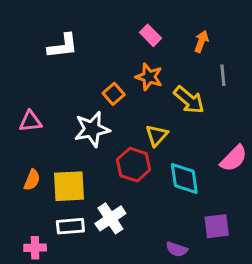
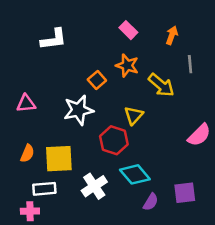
cyan diamond: (184, 178) -> (135, 174), moved, turned -32
white rectangle: (70, 226) -> (44, 189), moved
purple semicircle: (177, 249) -> (151, 202), moved, turned -78

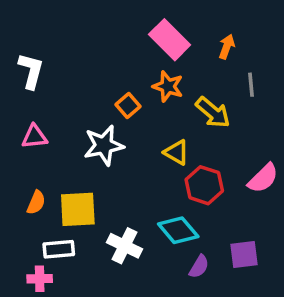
pink rectangle: (128, 30) -> (170, 40), size x1.6
white L-shape: (54, 39) -> (31, 71), moved, turned -68
yellow triangle: (134, 115) -> (177, 152), turned -42
red hexagon: (114, 140) -> (204, 185), moved
white cross: (94, 186) -> (125, 246), turned -30

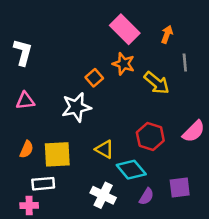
yellow triangle: (177, 152) -> (104, 149), moved
white cross: (125, 246) -> (103, 195), moved

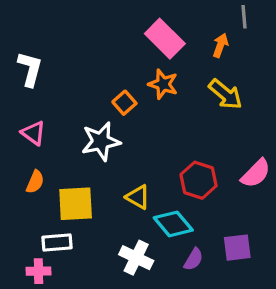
gray line: (185, 63) -> (244, 17), moved
yellow arrow: (157, 83) -> (225, 94), moved
pink triangle: (25, 101) -> (33, 133), turned 42
orange semicircle: (27, 149) -> (35, 182), moved

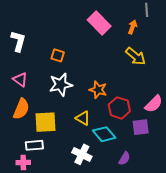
orange star: (163, 84) -> (98, 90), moved
orange square: (124, 103) -> (58, 55), moved, turned -32
orange semicircle: (35, 182) -> (21, 109), size x1.5
purple square: (237, 248) -> (141, 127), moved
purple semicircle: (193, 259) -> (124, 158), moved

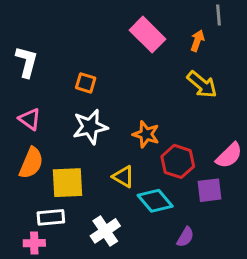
white cross: (82, 154) -> (105, 231), moved, turned 30

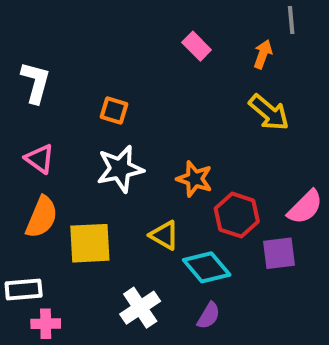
pink rectangle: (148, 35) -> (197, 46), size x0.6
white rectangle: (51, 217) -> (24, 289), moved
purple semicircle: (185, 237) -> (209, 316), moved

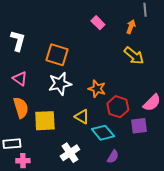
orange square: (114, 110) -> (57, 55), size x1.6
orange semicircle: (42, 217) -> (21, 108), turned -40
purple semicircle: (209, 316) -> (113, 157), moved

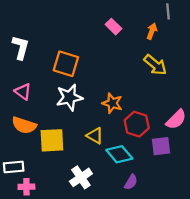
orange semicircle: (21, 108) -> (24, 125), turned 125

